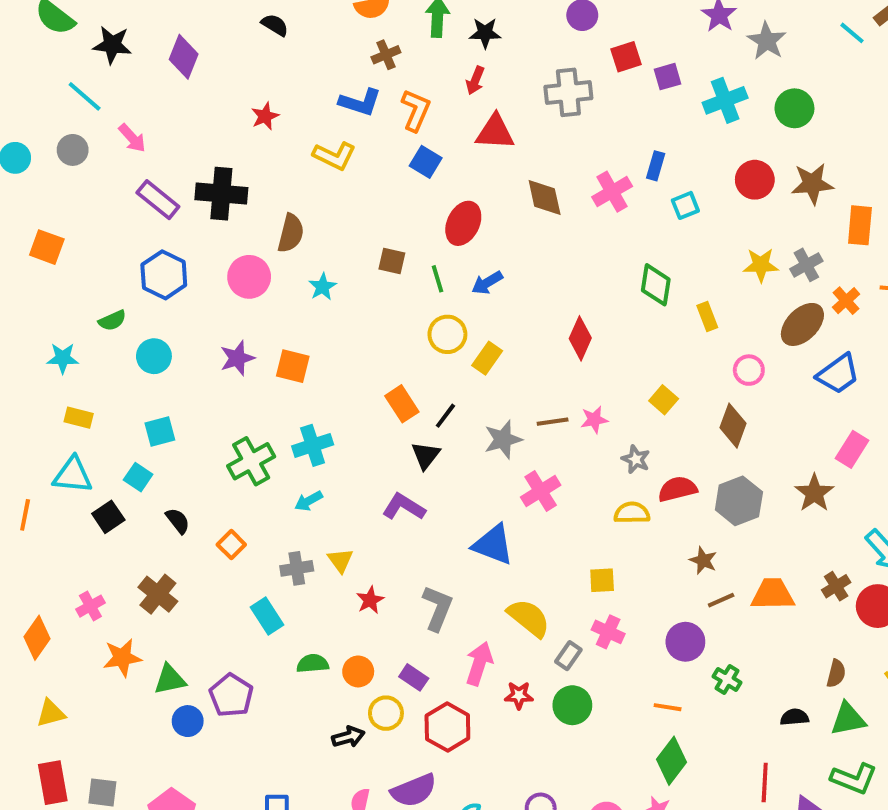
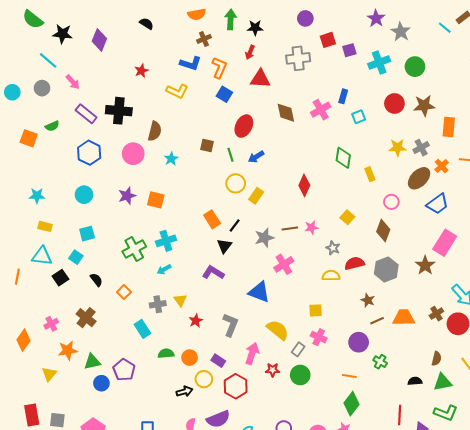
green semicircle: (112, 320) -> (52, 126), moved
pink rectangle: (852, 449) -> (445, 243), size x1.4
yellow triangle: (51, 713) -> (49, 374), moved, turned -35

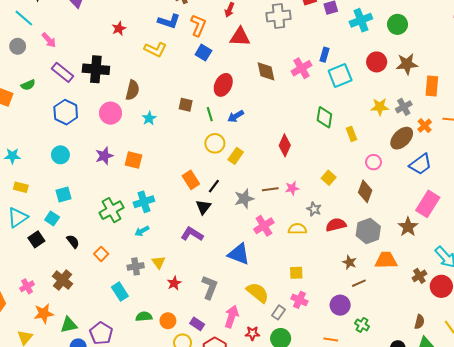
cyan square: (359, 117) -> (340, 76), size x1.6
cyan triangle: (42, 256) -> (18, 217), turned -40
yellow semicircle: (331, 276) -> (297, 229), moved
orange trapezoid: (404, 318) -> (386, 260), moved

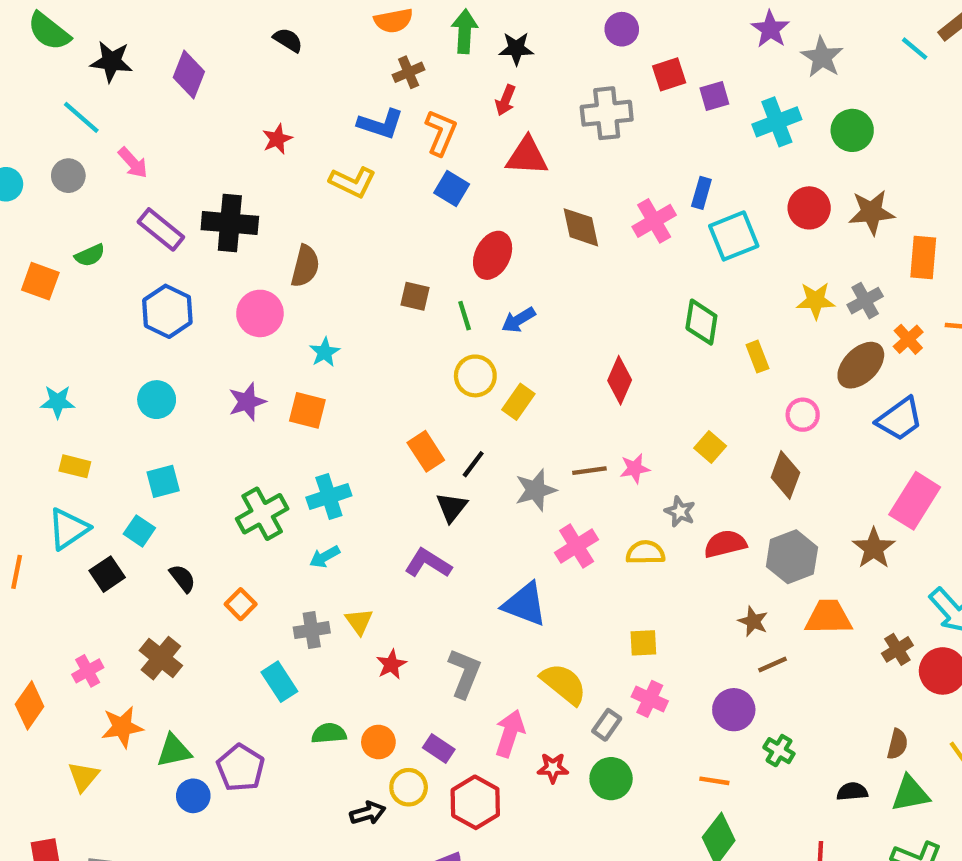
cyan star: (149, 118) -> (325, 352), moved

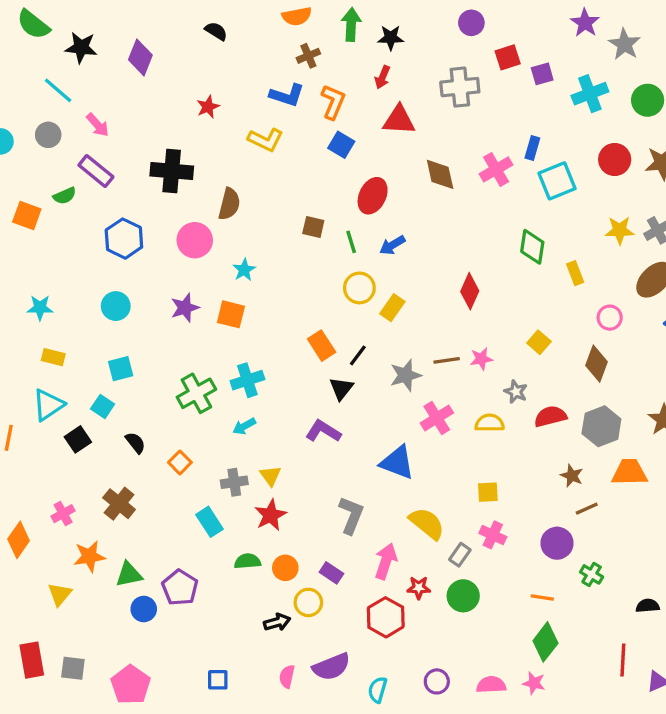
purple rectangle: (161, 229) -> (96, 171), moved
red star: (391, 664) -> (270, 515), moved, size x1.4
red hexagon: (475, 802) -> (386, 617), moved

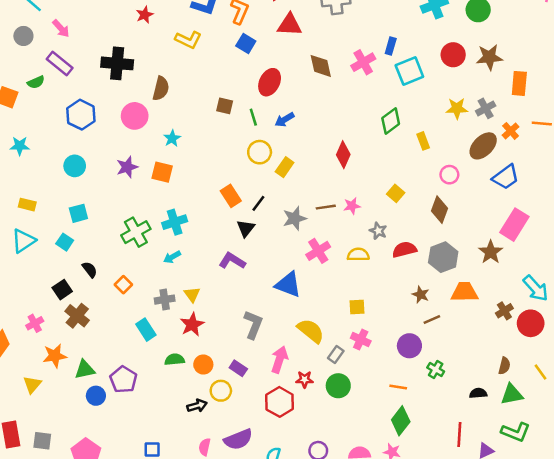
green diamond: (532, 247) -> (391, 121), turned 45
cyan star: (40, 308) -> (20, 146), moved
black square: (78, 439) -> (62, 290), moved

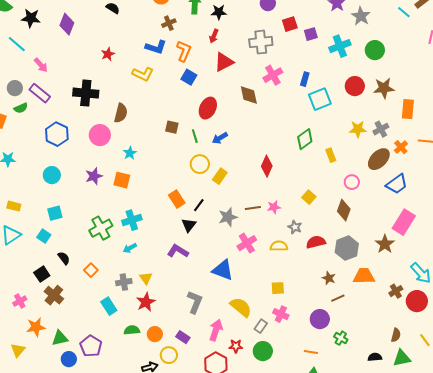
red triangle: (290, 25) -> (224, 62), turned -30
gray circle: (23, 36) -> (15, 88), moved
pink cross: (363, 62) -> (273, 75), moved

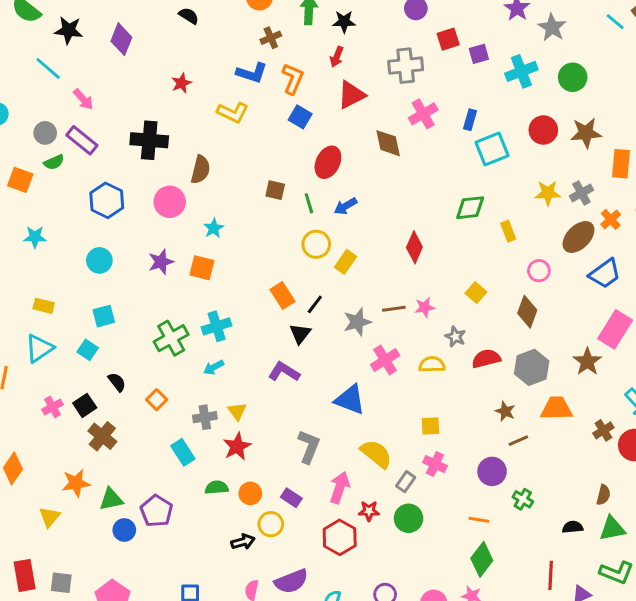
green diamond: (305, 139) -> (470, 208), turned 30
pink cross: (20, 301) -> (52, 407), moved

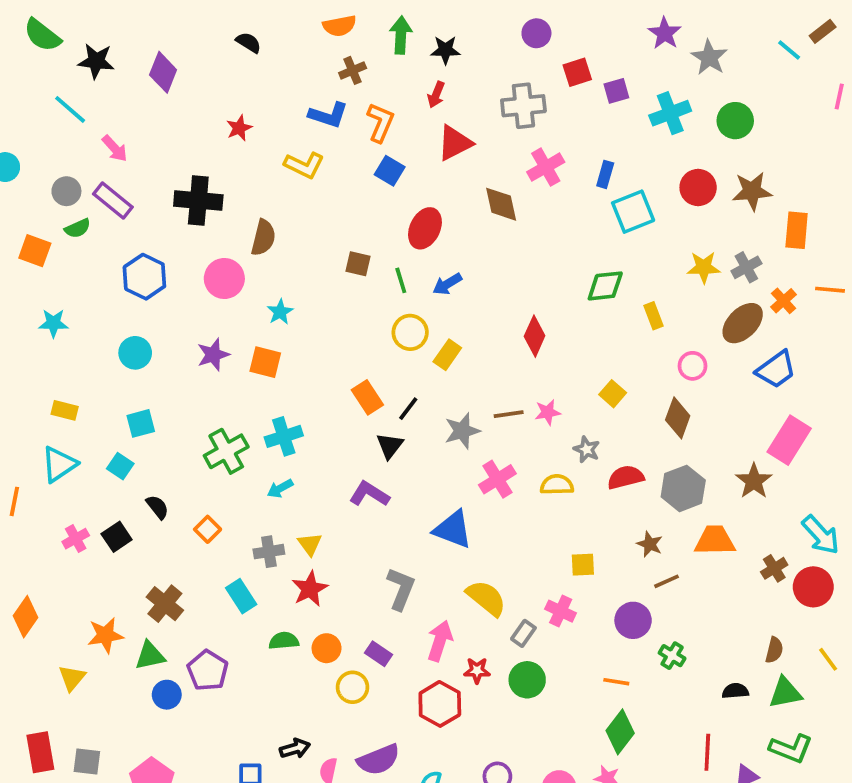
yellow square: (431, 426) -> (583, 565), moved
brown cross: (102, 436) -> (165, 604), moved
black arrow: (243, 542) -> (295, 749), moved

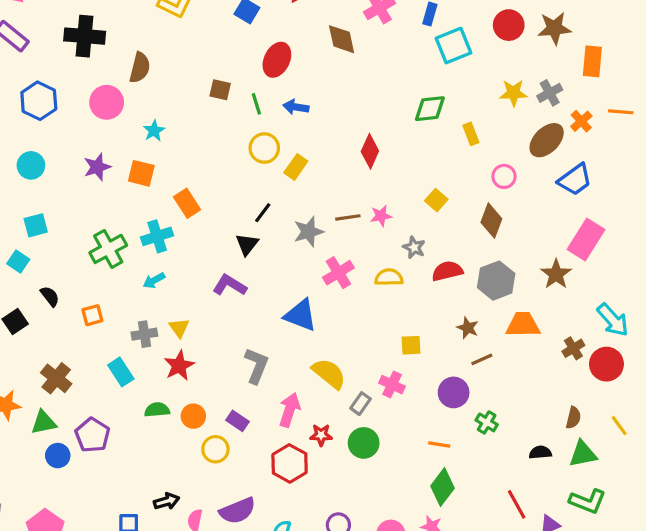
blue arrow: (447, 284) -> (296, 107), turned 40
orange rectangle: (367, 397) -> (187, 203), moved
orange square: (208, 529) -> (92, 315), turned 30
red line: (707, 752) -> (517, 504), turned -32

